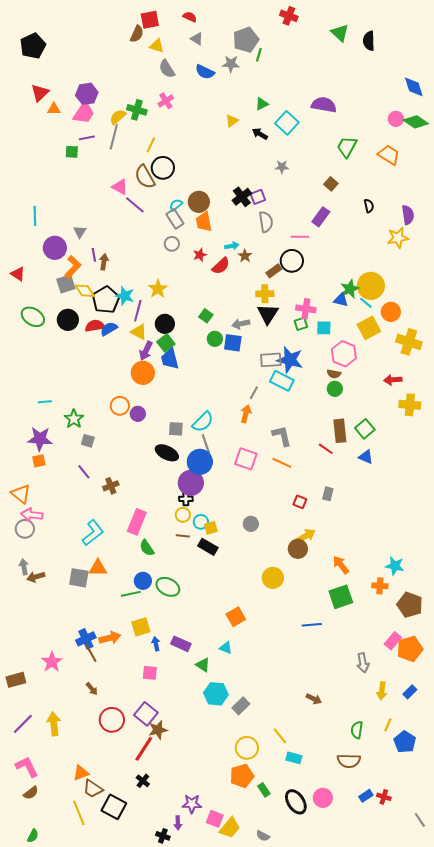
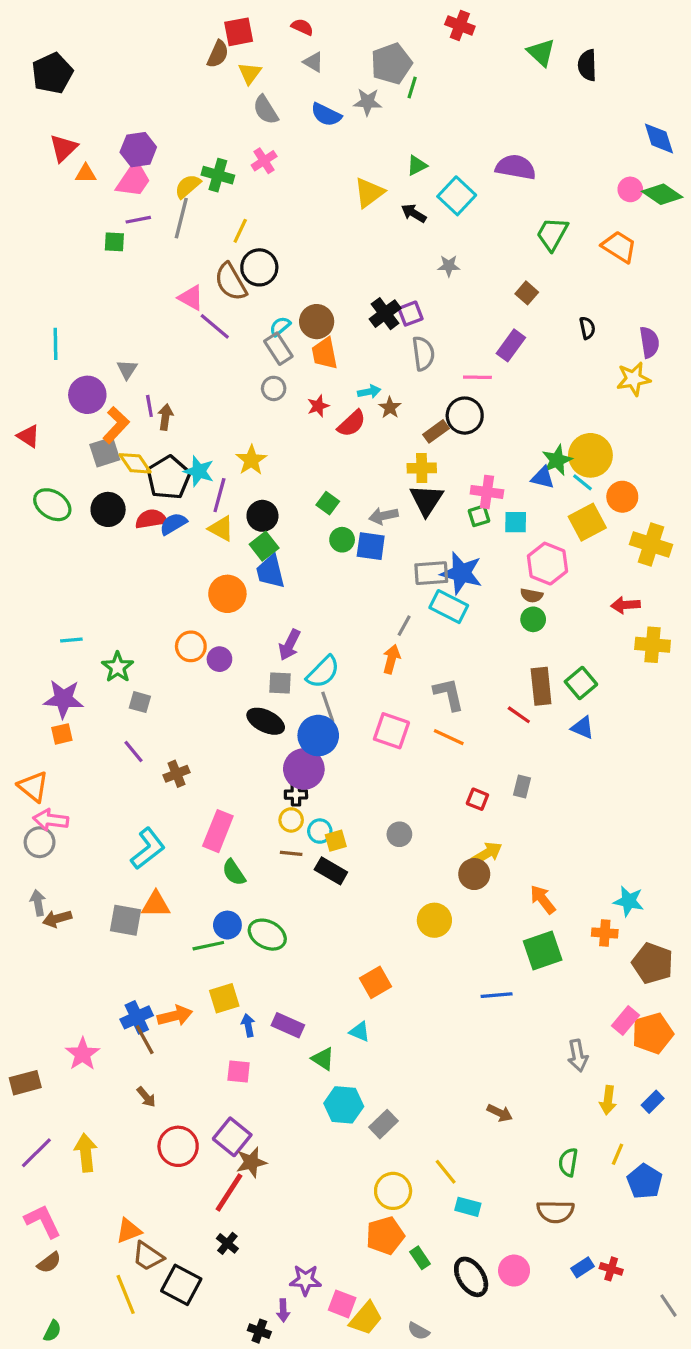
yellow triangle: (157, 46) -> (250, 73), turned 49
yellow triangle: (232, 121) -> (369, 193), size x1.5
purple arrow: (146, 351) -> (290, 645), moved

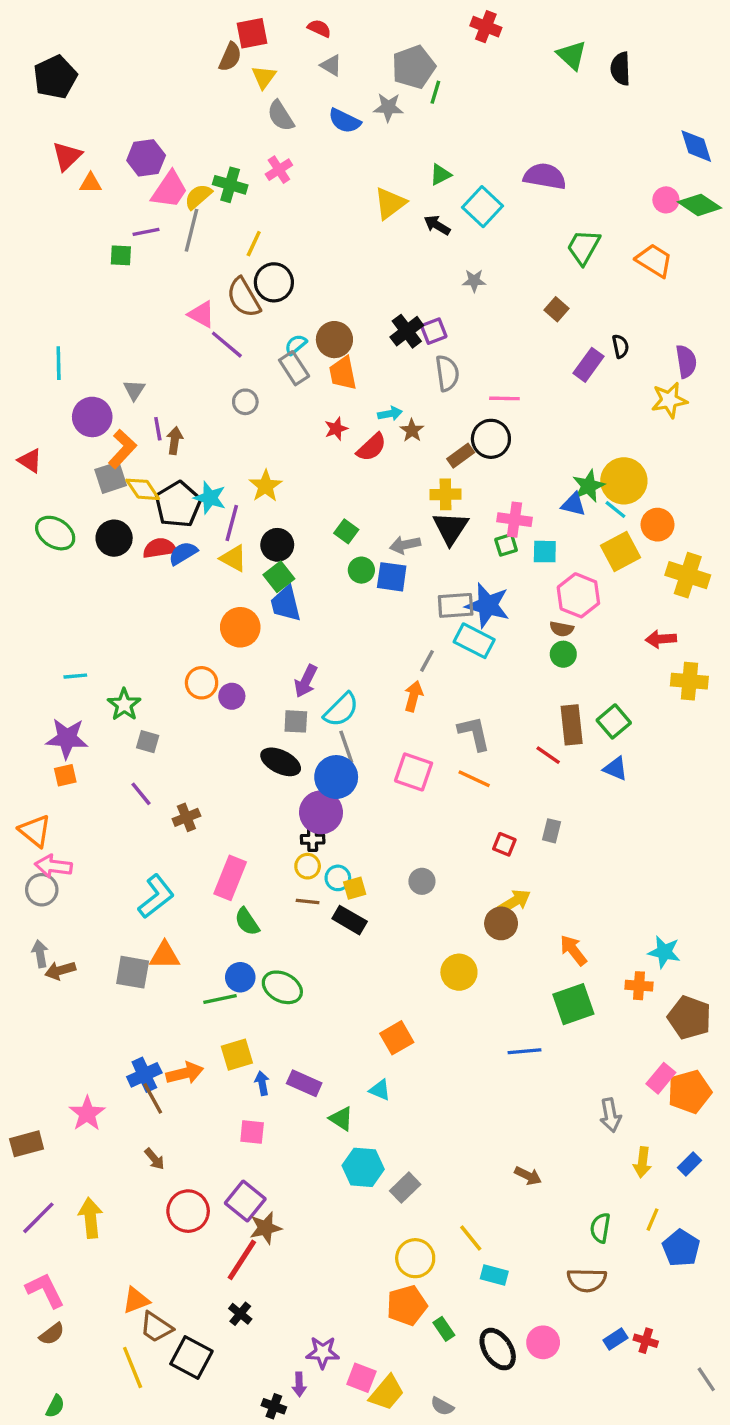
pink trapezoid: (133, 180) -> (170, 190), moved
purple rectangle: (511, 345) -> (589, 365), moved
gray circle: (274, 388) -> (245, 402), moved

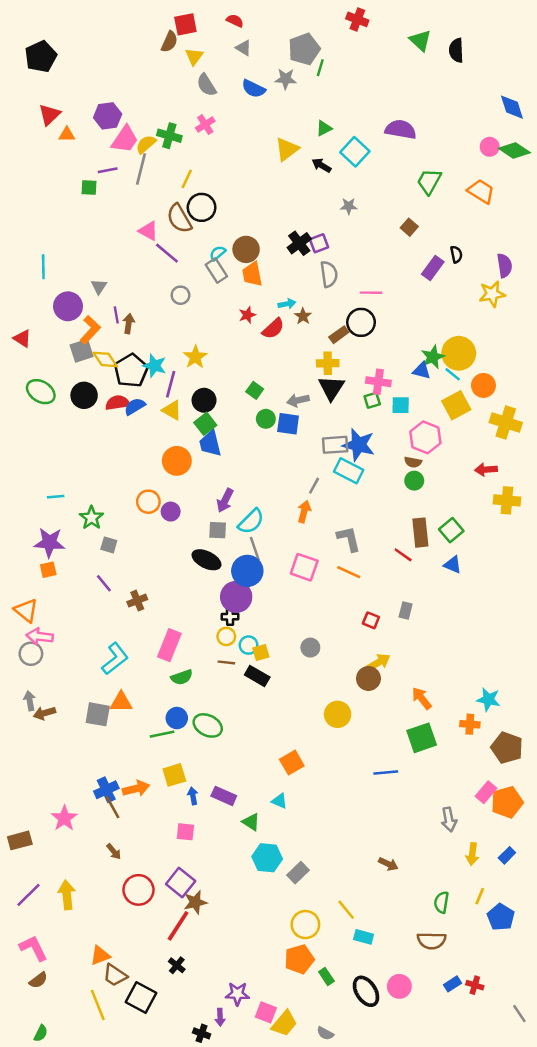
green semicircle: (247, 922) -> (182, 677), turned -75

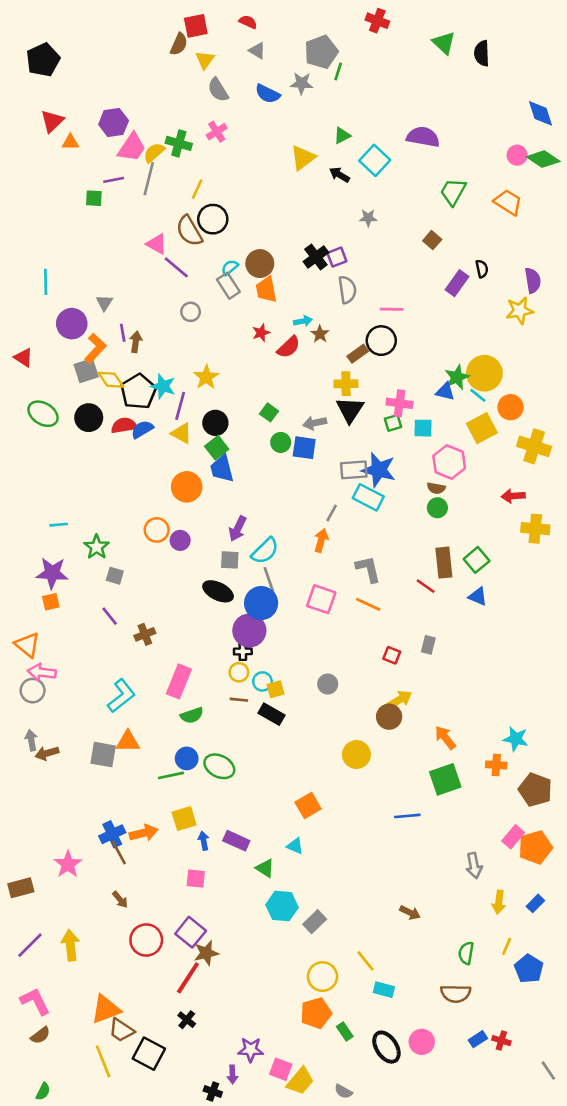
orange triangle: (100, 955) -> (106, 1009), size x1.4

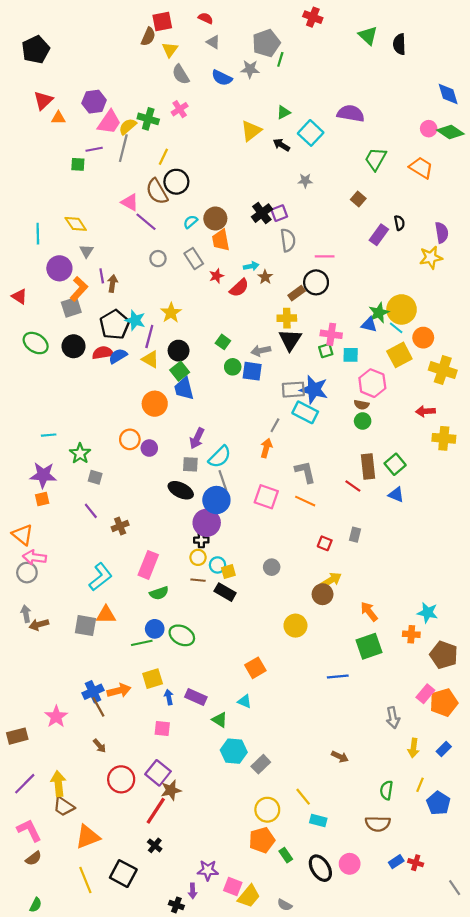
gray rectangle: (228, 286) -> (194, 259), moved
yellow diamond: (111, 380) -> (76, 224), moved
brown trapezoid: (121, 1030) -> (64, 806), moved

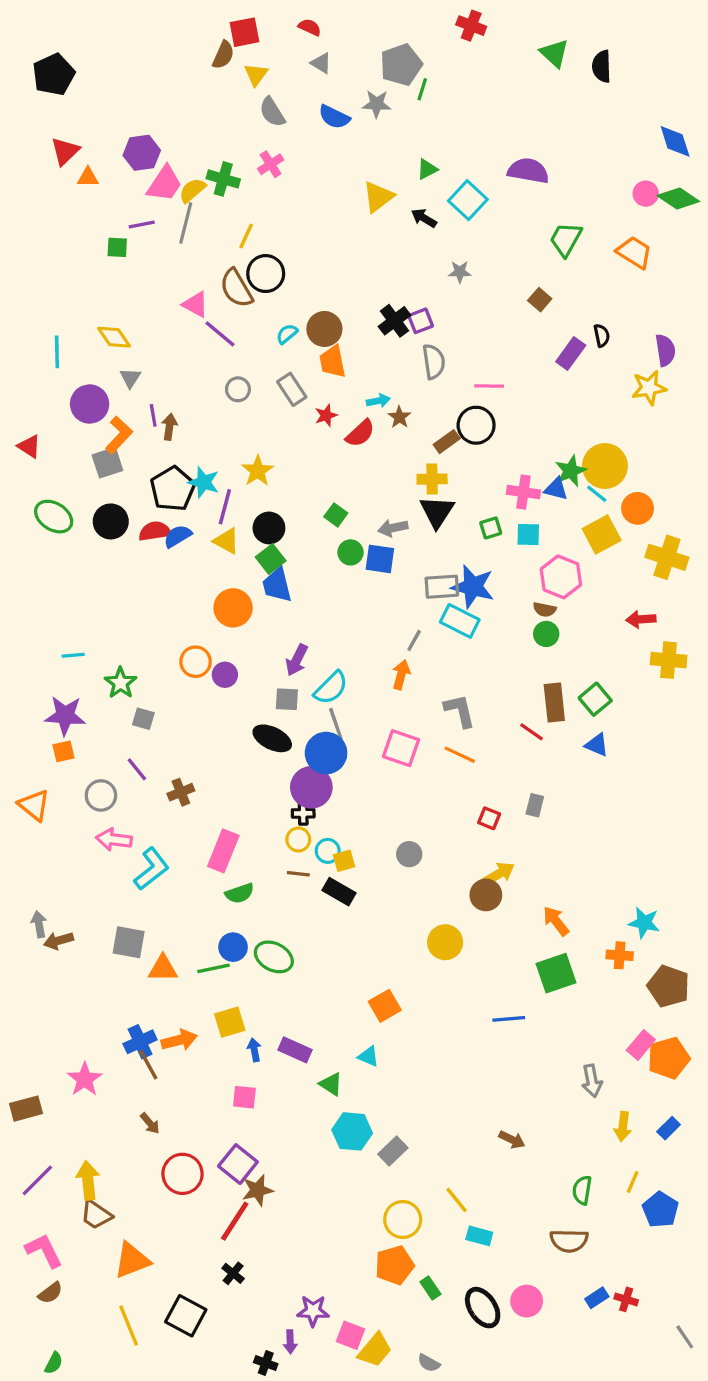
pink cross: (331, 334) -> (523, 492), moved
pink arrow: (35, 557) -> (114, 839), moved
gray circle: (27, 573) -> (101, 795), moved
orange triangle: (106, 615) -> (163, 968), moved

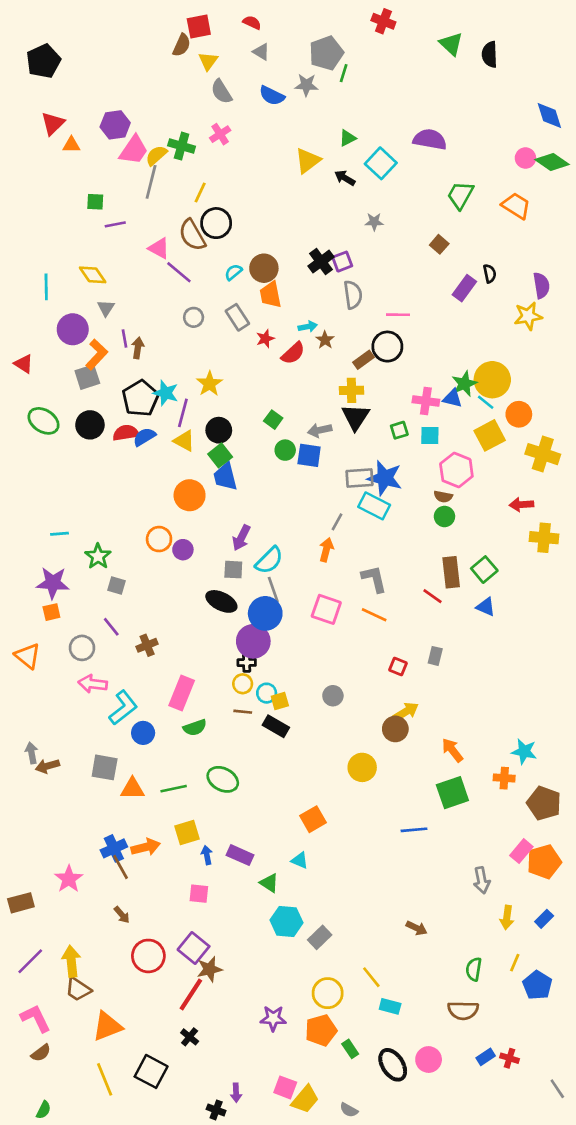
purple line: (142, 225) -> (115, 224), moved
blue circle: (233, 947) -> (143, 733), moved
purple star: (313, 1311) -> (273, 1018), moved

